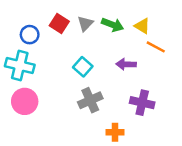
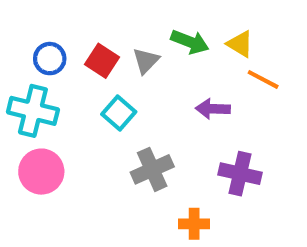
red square: (59, 23) -> (102, 61), moved
gray triangle: (85, 23) -> (146, 61), moved
cyan square: (83, 67) -> (119, 113), moved

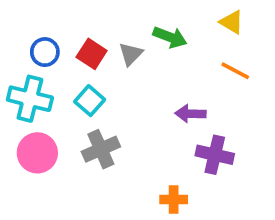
yellow triangle: (240, 44) -> (232, 22), moved
purple arrow: (213, 109) -> (190, 114), moved
cyan square: (119, 113) -> (90, 101), moved
gray cross: (152, 169) -> (101, 149), moved

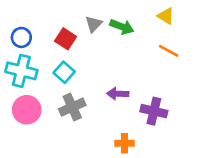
blue circle: (45, 52) -> (21, 37), moved
gray triangle: (131, 54) -> (94, 24), moved
purple arrow: (190, 114) -> (118, 94), moved

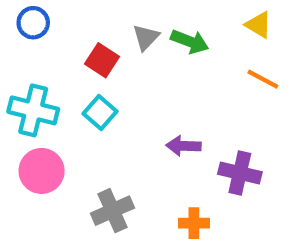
blue circle: (21, 37) -> (33, 23), moved
gray cross: (72, 107) -> (113, 211), moved

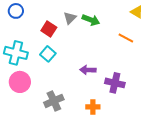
yellow triangle: (259, 25) -> (137, 12), moved

